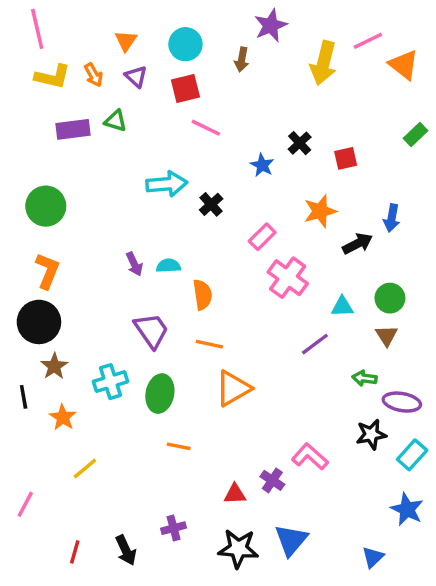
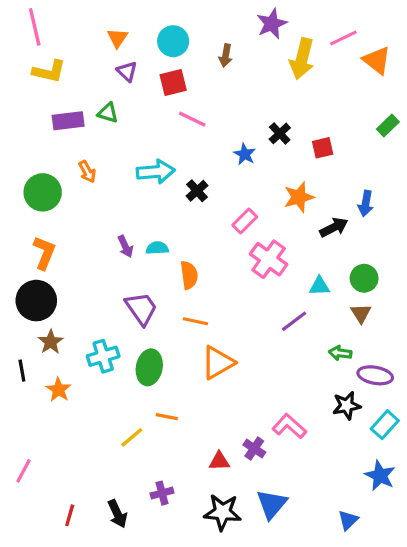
purple star: (271, 25) -> (272, 24), moved
orange arrow: (93, 75) -> (87, 172), moved
yellow line: (85, 468) -> (132, 437), moved

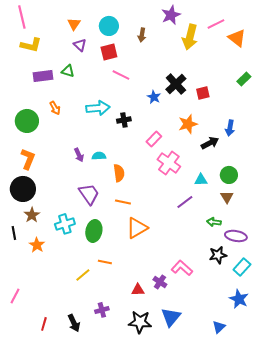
black cross: (280, 133) -> (176, 84), size x1.5
black cross: (197, 191) -> (124, 120), turned 32

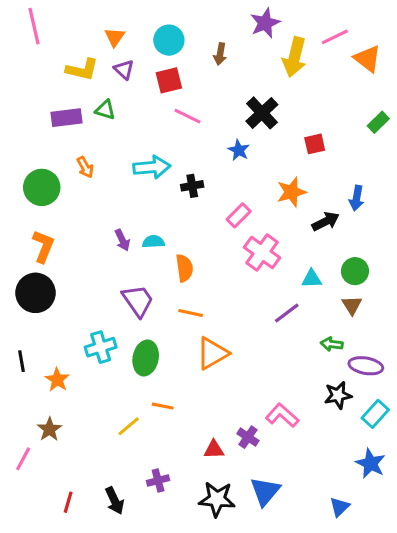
yellow L-shape: (31, 45) -> (82, 70), moved
black cross: (176, 84) -> (262, 113), moved
brown star: (32, 215) -> (49, 429), moved

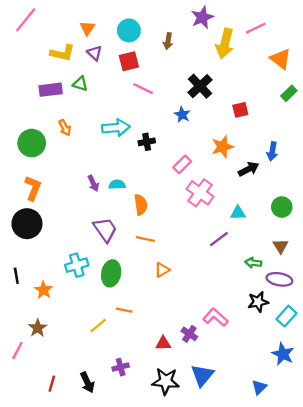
pink line: (34, 26) -> (26, 20), turned 52
orange triangle: (367, 59) -> (281, 59), moved
green circle: (355, 271) -> (282, 207), moved
brown triangle: (352, 305) -> (281, 246), moved
orange triangle: (212, 353) -> (162, 270), size x0.6

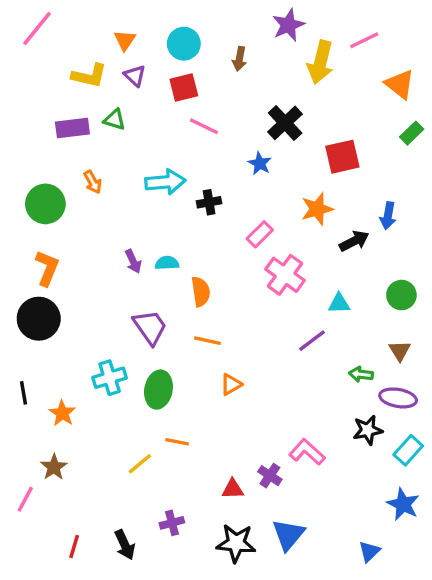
red square: (240, 110) -> (342, 157), size x1.5

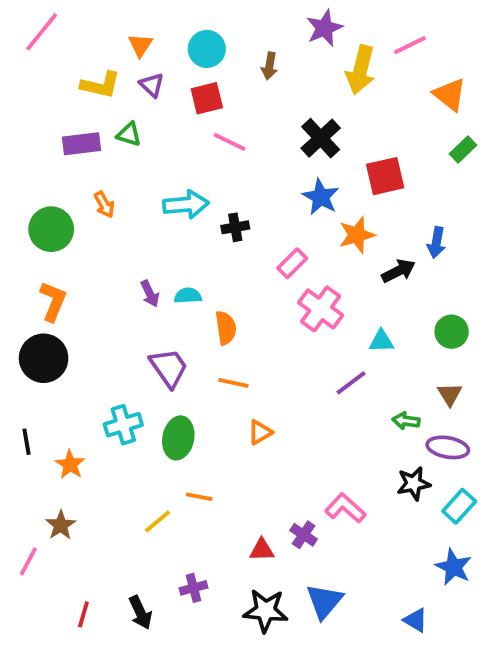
blue star: (260, 163) -> (321, 197), moved, size x1.4
blue triangle: (369, 551) -> (416, 620), turned -45

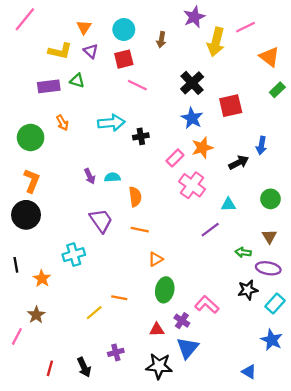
orange star: (357, 235) -> (202, 148), moved
green ellipse: (178, 438) -> (165, 290), moved
blue triangle: (324, 601) -> (187, 348), moved

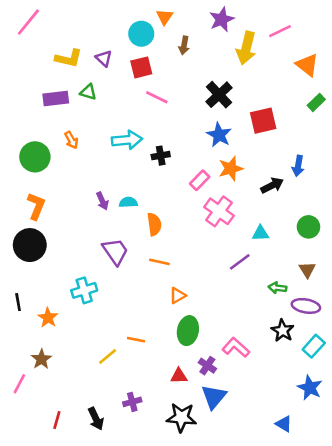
orange triangle: (84, 27) -> (165, 17), moved
black star: (248, 290) -> (283, 331), turned -30

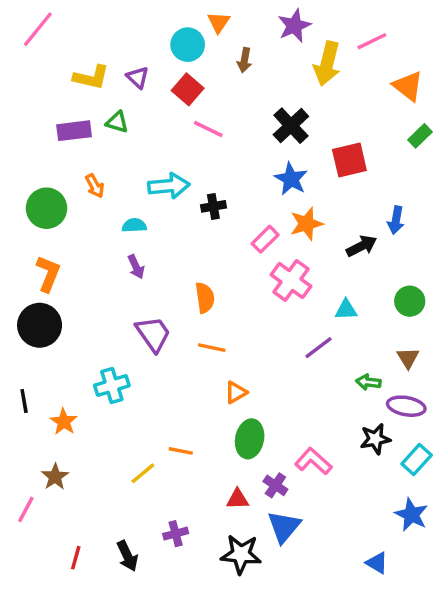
red square: (141, 67) -> (188, 89), turned -35
cyan semicircle: (128, 202) -> (134, 225), moved
black star: (283, 331) -> (375, 439), turned 30

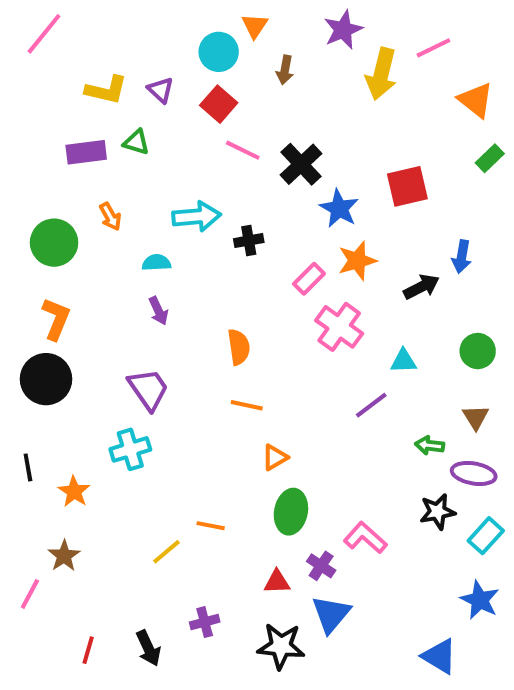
black cross: (291, 126) -> (301, 164), moved
purple trapezoid: (153, 334) -> (148, 389), moved
blue triangle: (377, 563) -> (440, 656), size x1.4

